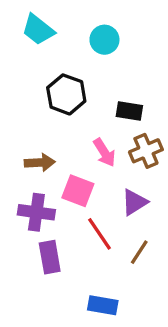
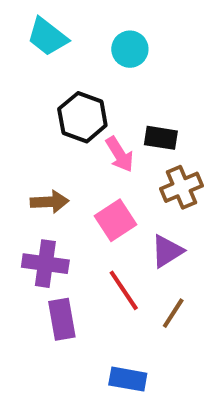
pink arrow: (104, 153) -> (120, 154), moved
pink square: (78, 191) -> (115, 220), moved, turned 36

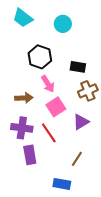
pink arrow: (120, 154) -> (48, 84), moved
red line: (124, 290) -> (49, 133), moved
brown line: (173, 313) -> (77, 159), moved

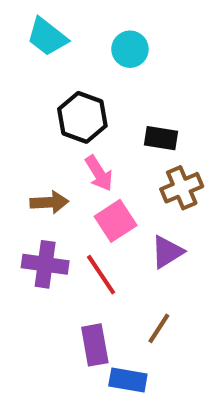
purple rectangle: (30, 155) -> (95, 345), moved

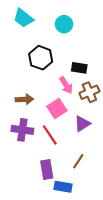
pink arrow: (99, 173) -> (66, 85), moved

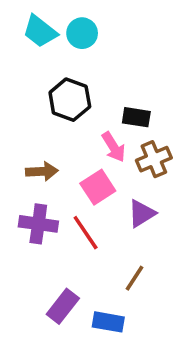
cyan circle: (64, 24) -> (82, 33), moved
purple rectangle: (47, 169) -> (63, 306), moved, turned 48

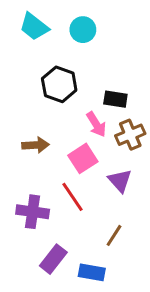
cyan circle: (82, 33) -> (83, 30), moved
purple triangle: (142, 213) -> (120, 181), turned -40
purple cross: (38, 224) -> (33, 212), moved

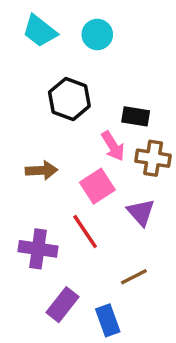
brown cross: (130, 135) -> (153, 158), turned 32
brown line: (114, 235) -> (134, 277), turned 30
blue rectangle: (92, 272) -> (108, 320), turned 60

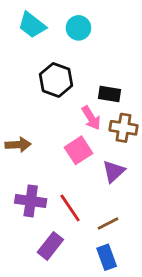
brown arrow: (41, 170) -> (18, 145), moved
purple triangle: (141, 212) -> (114, 171), turned 30
red line: (85, 231) -> (70, 208), moved
blue rectangle: (108, 320) -> (107, 257), moved

